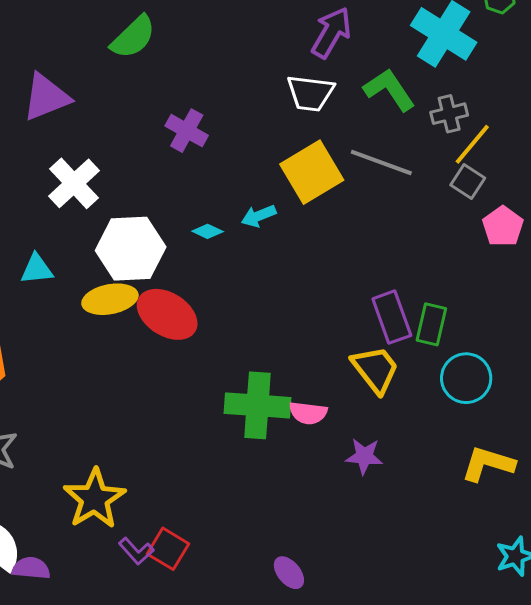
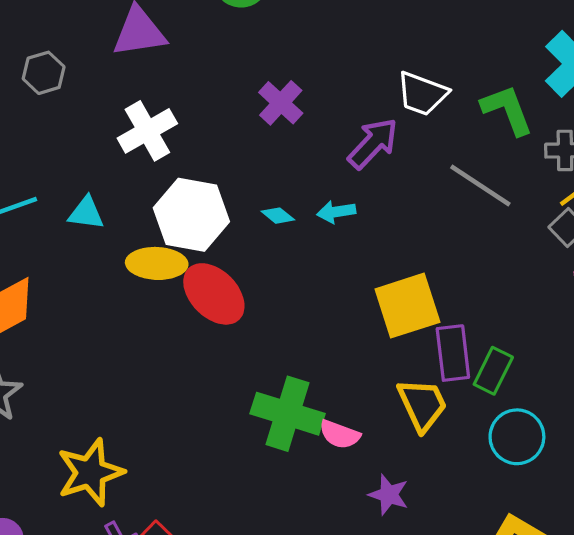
purple arrow: (331, 33) -> (373, 143), moved
yellow square: (312, 172) -> (407, 306), moved

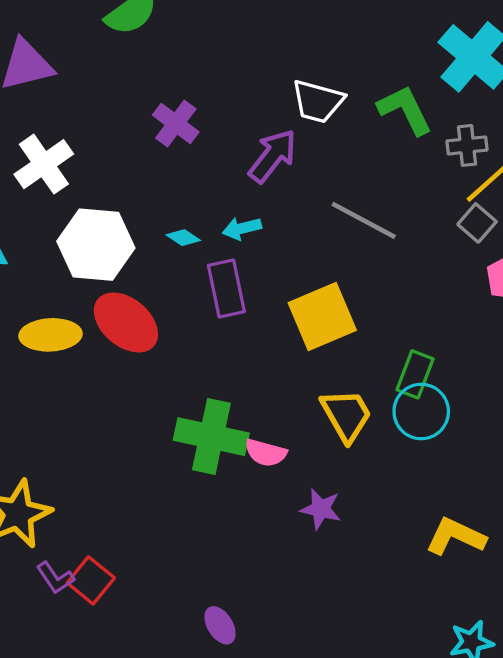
gray line: (480, 185) -> (364, 220), moved
yellow ellipse: (157, 263) -> (50, 335), moved
purple rectangle: (453, 353) -> (226, 288), moved
cyan circle: (517, 437) -> (421, 412), moved

